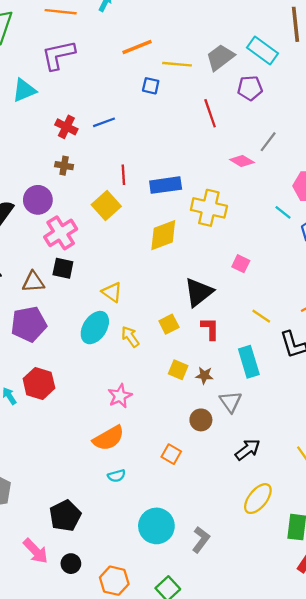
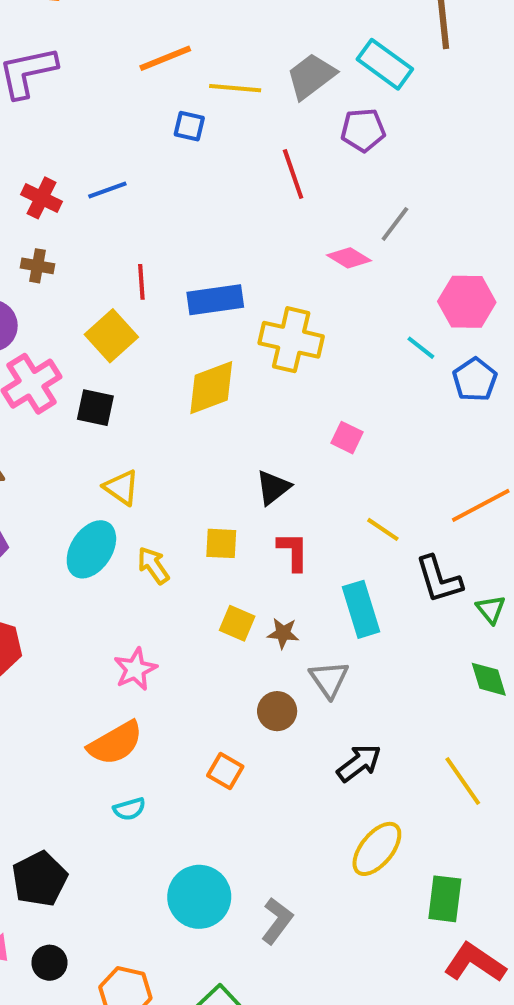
black square: (63, 268) -> (95, 408), moved
black triangle: (199, 292) -> (273, 487), size x0.7
yellow square: (169, 324) -> (221, 543), turned 30

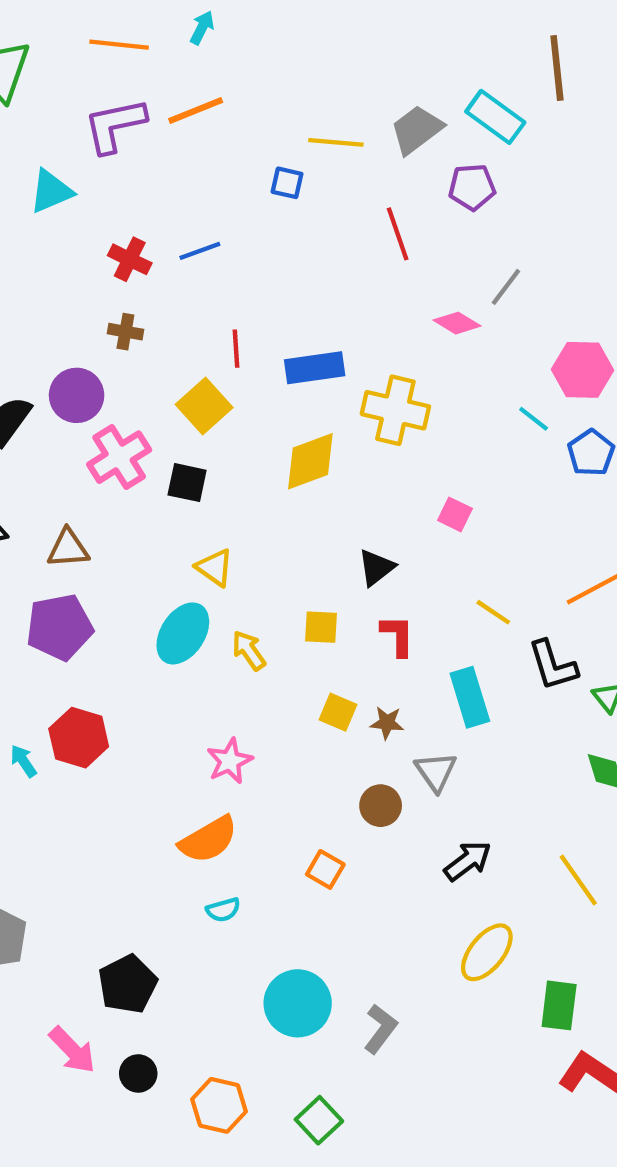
orange line: (165, 58) -> (196, 111), moved

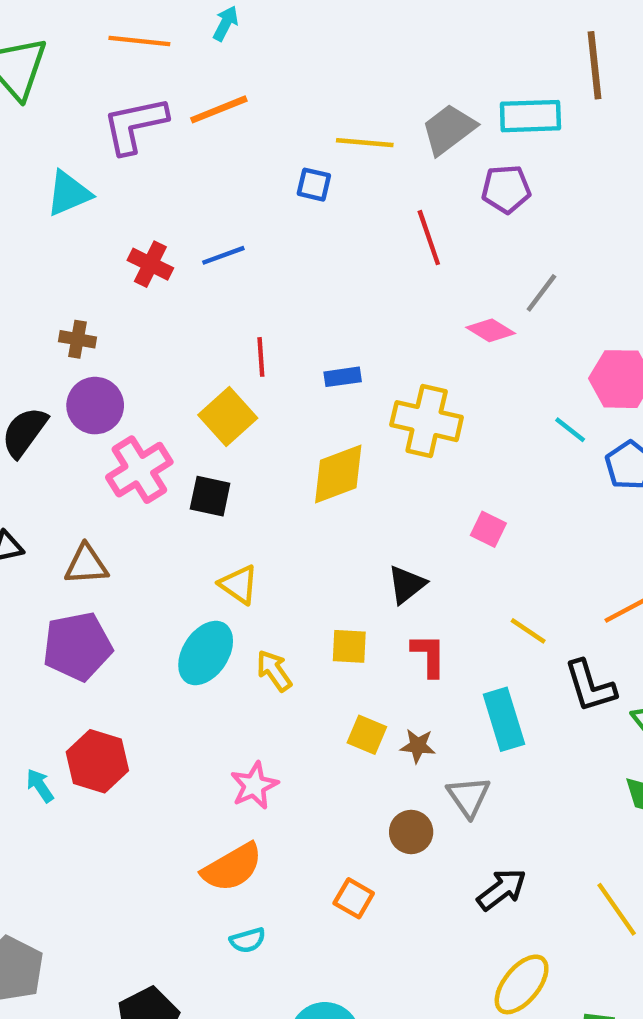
cyan rectangle: (495, 117) -> (530, 116), turned -38
brown cross: (125, 332) -> (77, 339), moved
blue rectangle: (315, 368) -> (343, 377), size x0.6

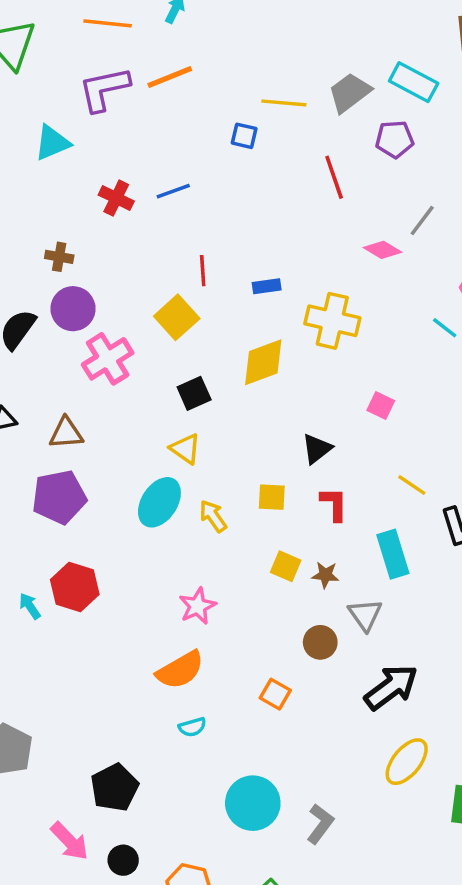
cyan rectangle: (530, 116) -> (414, 82), turned 30
black square: (210, 496) -> (194, 393), moved, turned -36
black arrow: (502, 889) -> (391, 687), size x1.4

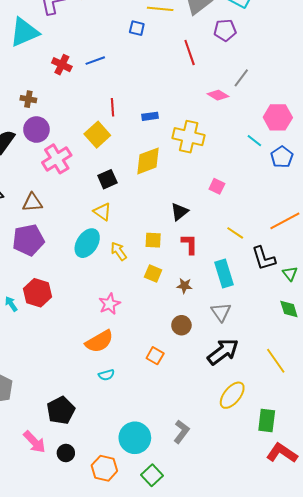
cyan triangle: (52, 143) -> (24, 32), size x1.4
yellow square: (286, 566) -> (153, 274), moved
gray triangle: (365, 615) -> (221, 312), moved
cyan circle: (253, 803) -> (135, 438), moved

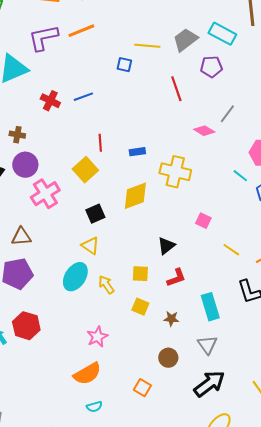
yellow line: (235, 233) -> (231, 250), moved
red L-shape: (190, 244) -> (176, 278), turned 70

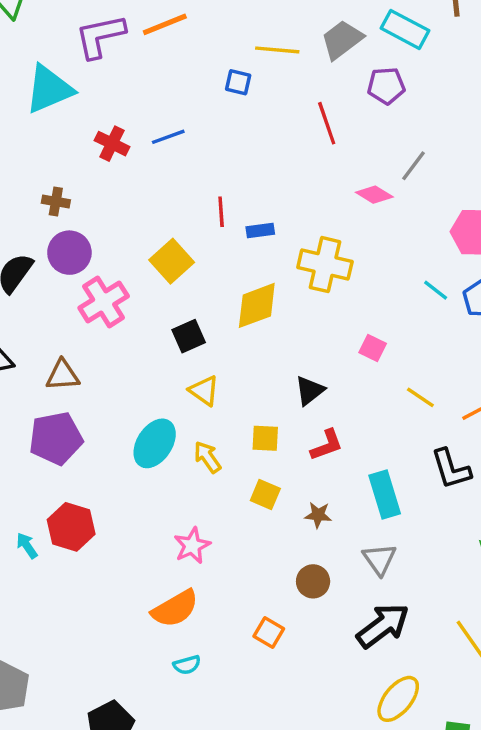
red line: (100, 143) -> (221, 212), moved
cyan line: (240, 176) -> (436, 290), moved
yellow triangle: (90, 246) -> (204, 391), moved

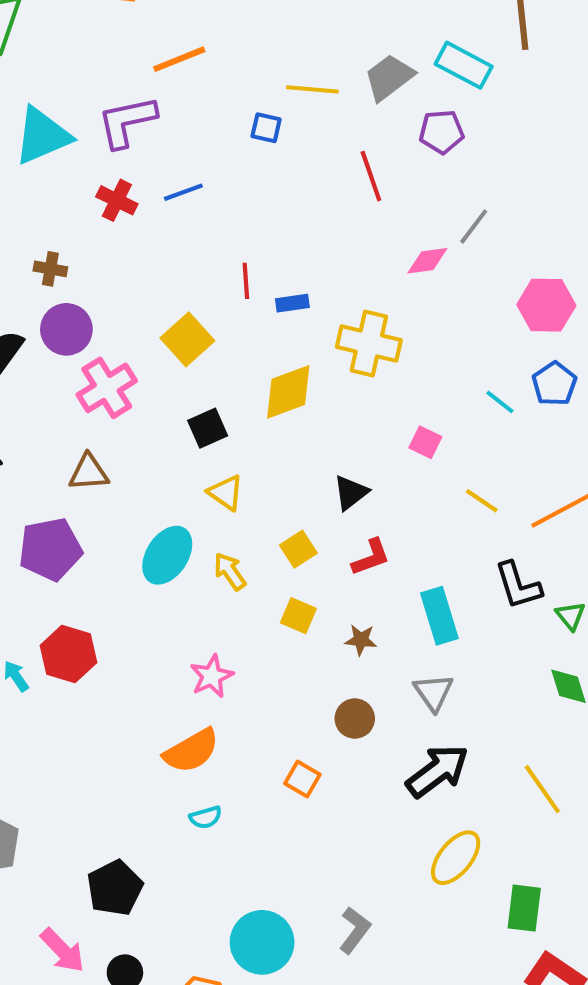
purple L-shape: (100, 36) -> (127, 122), moved
pink diamond: (374, 195) -> (427, 261), turned -39
cyan line: (436, 290) -> (500, 402), moved
brown triangle: (63, 375) -> (89, 473), moved
yellow square: (265, 438) -> (298, 549), turned -36

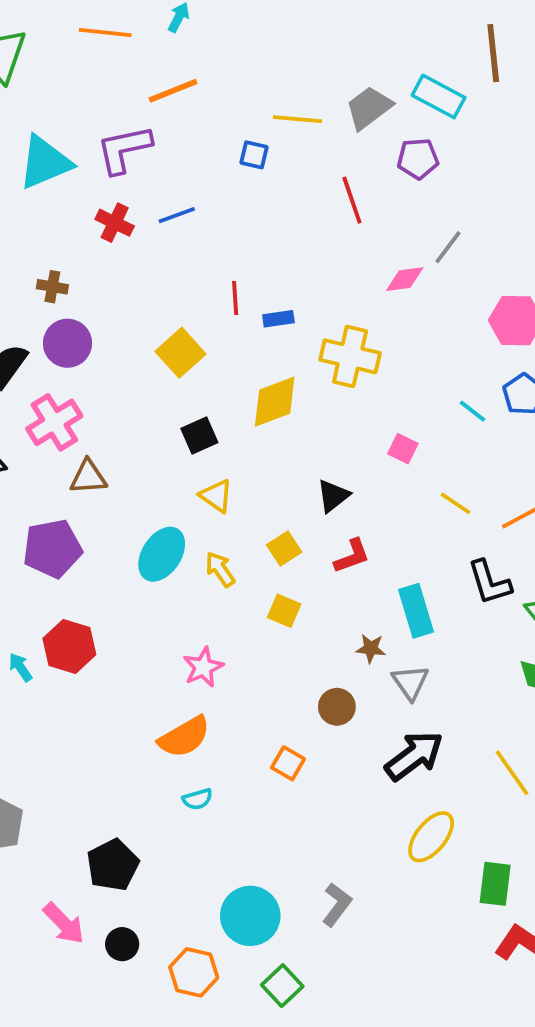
pink cross: (107, 388) -> (54, 422), moved
brown star: (361, 640) -> (371, 648), moved

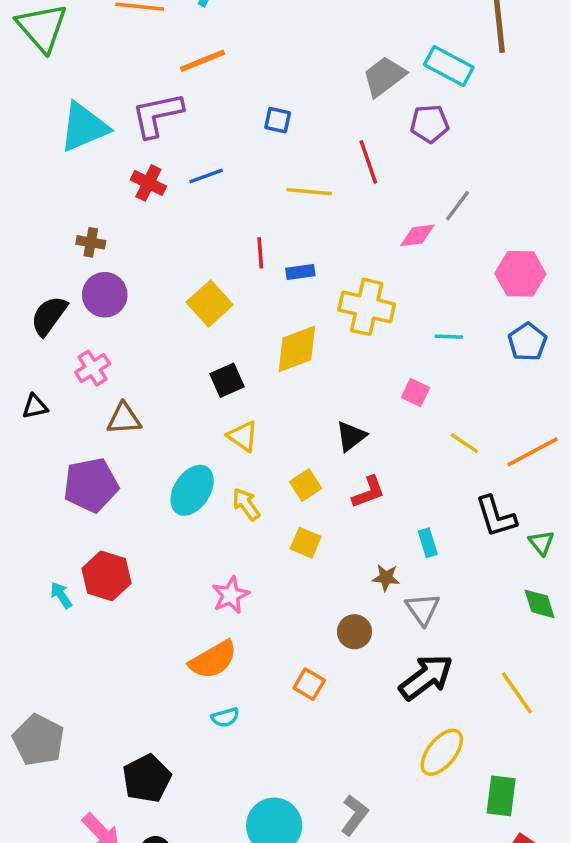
yellow line: (297, 119) -> (309, 192), moved
cyan line: (473, 411) -> (449, 337), moved, turned -36
pink cross: (54, 422) -> (93, 368), size x0.7
cyan rectangle: (416, 611) -> (428, 543), size x0.6

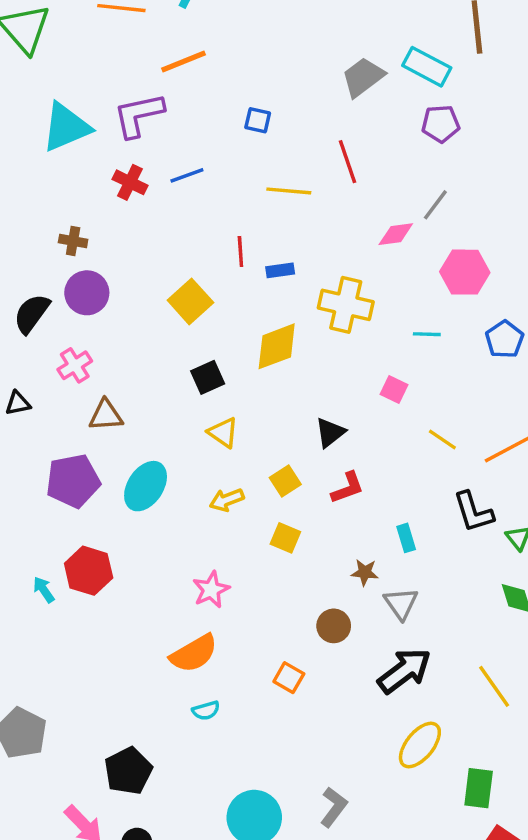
purple pentagon: (430, 124) -> (441, 124), moved
pink hexagon: (520, 274) -> (465, 272), moved
cyan ellipse: (192, 490) -> (146, 486), moved
yellow arrow: (246, 504) -> (227, 500), turned -76

